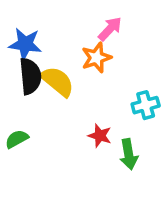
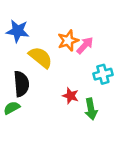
pink arrow: (110, 29) -> (85, 45), moved
black semicircle: (30, 76) -> (21, 84), moved
green semicircle: (17, 139) -> (12, 108), moved

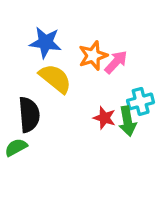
blue star: (18, 31) -> (45, 42), moved
red star: (71, 96) -> (104, 118), moved
green arrow: (91, 109) -> (127, 121), moved

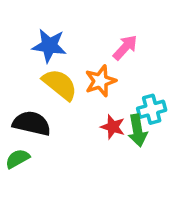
orange star: (93, 56) -> (100, 81), moved
pink arrow: (116, 62) -> (125, 47), moved
black semicircle: (29, 115) -> (32, 123), turned -72

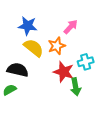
red star: (113, 127) -> (64, 72), size x1.5
green arrow: (138, 130) -> (76, 87), moved

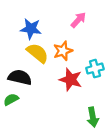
pink arrow: (71, 27) -> (78, 20), moved
green arrow: (76, 87) -> (93, 117), moved

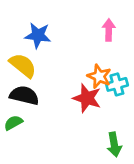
pink arrow: (78, 20) -> (109, 30), moved, turned -42
orange star: (63, 51) -> (99, 76), moved, turned -30
yellow semicircle: (38, 53) -> (23, 65), moved

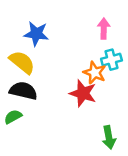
cyan cross: (117, 84) -> (111, 60), moved

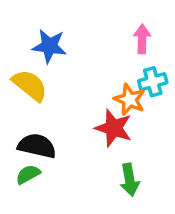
black semicircle: (23, 91) -> (37, 146), moved
green semicircle: (13, 117) -> (28, 174), moved
green arrow: (109, 137) -> (130, 180), moved

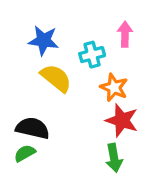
cyan cross: (153, 82) -> (92, 55), moved
yellow semicircle: (30, 85) -> (56, 78), moved
red star: (114, 128) -> (122, 120), moved

